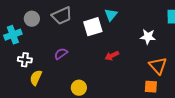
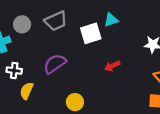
cyan triangle: (111, 15) -> (111, 20), turned 32
purple semicircle: (61, 54) -> (55, 64), size x1.5

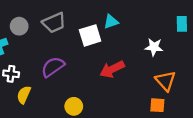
red arrow: (112, 66) -> (112, 69), size x1.5

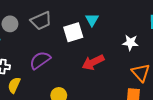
cyan triangle: (111, 22) -> (92, 20), turned -40

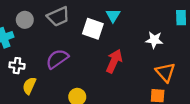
white square: (73, 32) -> (93, 29), turned 36
red arrow: (93, 62) -> (114, 61), turned 140

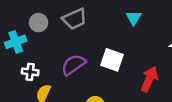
white square: (93, 29) -> (112, 60), moved
red arrow: (114, 61) -> (149, 79), moved

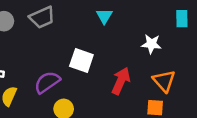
purple semicircle: (73, 65) -> (47, 82), moved

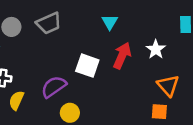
white star: (151, 44) -> (156, 49), turned 30
red arrow: (121, 81) -> (122, 56), moved

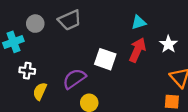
cyan triangle: (110, 22) -> (139, 22), moved, turned 42

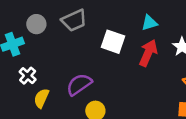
white square: (105, 59) -> (113, 42), moved
white cross: (27, 71) -> (28, 76), turned 35

